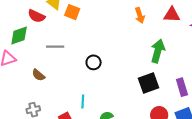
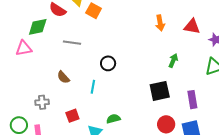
green arrow: (158, 51) -> (173, 61), size x0.6
brown semicircle: (38, 75) -> (63, 77), moved
cyan line: (83, 101) -> (93, 87), moved

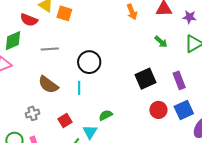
green arrow: (173, 61) -> (161, 42), moved, turned 120
black circle: (108, 63) -> (89, 62), size x1.5
brown semicircle: (63, 77) -> (48, 85), size x1.5

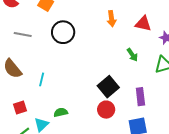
black circle: (89, 62) -> (63, 32), moved
black square: (145, 79) -> (108, 87), turned -30
red circle: (158, 110) -> (106, 110), moved

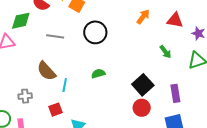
orange arrow: (112, 19) -> (143, 17), turned -133
cyan line: (42, 79) -> (65, 85), moved
green semicircle: (61, 112) -> (98, 74), moved

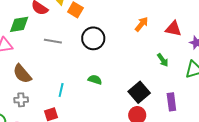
brown semicircle: (46, 71) -> (22, 74), moved
green semicircle: (98, 74) -> (95, 80), turned 32

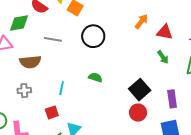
red triangle: (173, 29) -> (165, 32), moved
brown semicircle: (22, 74) -> (30, 62), moved, turned -55
gray cross: (21, 100) -> (24, 91), moved

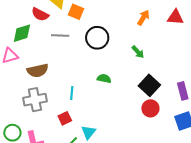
red triangle: (165, 32) -> (175, 17), moved
gray line: (53, 39) -> (60, 35), moved
green arrow: (163, 57) -> (138, 52), moved
gray cross: (24, 91) -> (35, 100), size x1.6

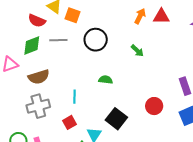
red triangle: (175, 17) -> (161, 16), moved
green diamond: (22, 33) -> (32, 45), moved
black square: (149, 85) -> (116, 119), moved

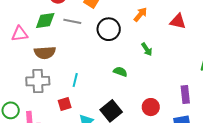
orange arrow: (140, 16) -> (140, 14), moved
green semicircle: (106, 80) -> (120, 72), moved

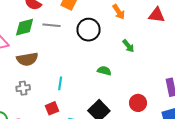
orange arrow: (140, 14) -> (119, 12), turned 112
gray cross: (38, 81) -> (23, 88), size x0.6

